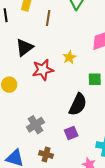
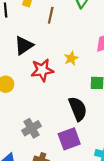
black semicircle: (78, 104) -> (78, 109), turned -50
purple square: (71, 133) -> (69, 139), size x1.5

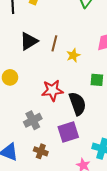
brown line: (51, 15) -> (54, 43), moved
red star: (42, 70) -> (52, 90), moved

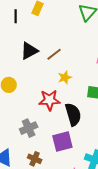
brown line: (54, 43) -> (54, 54), turned 35
yellow star: (73, 55) -> (65, 77), moved

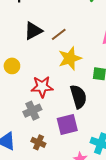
yellow star: (65, 77) -> (70, 58), size x1.6
red star: (49, 100) -> (42, 87), moved

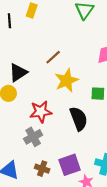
black triangle: (33, 31) -> (18, 72), moved
purple square: (67, 125) -> (70, 165), moved

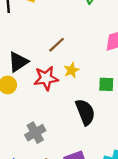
yellow star: (66, 81) -> (72, 70), size x0.6
red star: (41, 112) -> (46, 78), moved

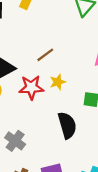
gray cross: (35, 133) -> (15, 141), turned -30

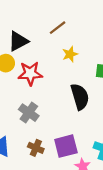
red star: (31, 87) -> (30, 73), moved

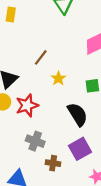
purple square: (66, 146) -> (80, 149), moved
brown cross: (36, 148) -> (53, 163), moved

